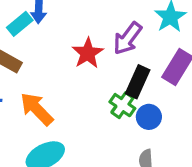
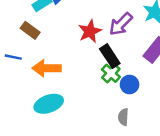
black rectangle: (138, 82) -> (110, 56), moved, turned -65
orange arrow: (37, 109) -> (47, 68), turned -52

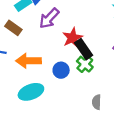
purple arrow: (121, 24) -> (49, 18), moved
red star: (90, 31) -> (72, 38), moved
blue circle: (130, 85) -> (61, 70), moved

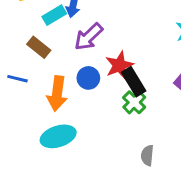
orange arrow: (28, 61) -> (57, 94), turned -85
blue circle: (61, 70) -> (88, 78), moved

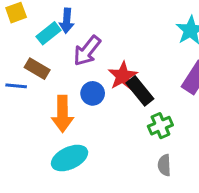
blue line: (18, 79) -> (16, 86), moved
green cross: (134, 102) -> (160, 126), moved, turned 30

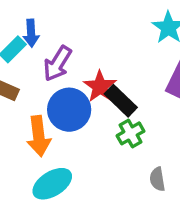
blue circle: (93, 93) -> (69, 110), size x1.6
green cross: (160, 126) -> (130, 133), moved

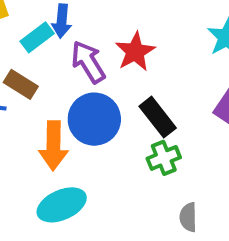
purple arrow: (58, 64) -> (88, 62), turned 108
red star: (100, 87) -> (135, 52), moved

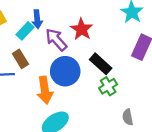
brown rectangle: (21, 84) -> (20, 59), turned 36

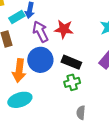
red star: (82, 29) -> (64, 29), turned 30
black rectangle: (101, 64) -> (71, 62), turned -36

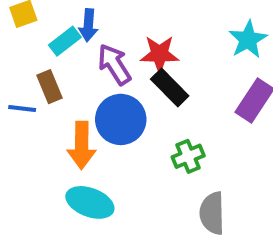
black rectangle: (71, 62) -> (170, 87), moved, turned 30
cyan ellipse: (20, 100) -> (90, 202), turned 45
gray semicircle: (81, 113) -> (212, 213), size x1.5

